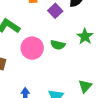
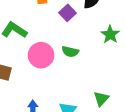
green star: (85, 36) -> (110, 34), moved

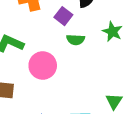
green semicircle: (70, 52) -> (76, 40), moved

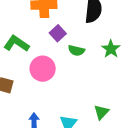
purple square: (63, 16) -> (58, 33), moved

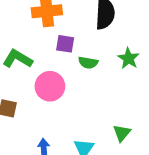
purple square: (58, 33) -> (65, 44), turned -35

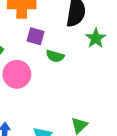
green star: (128, 58) -> (96, 38), moved

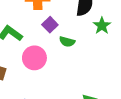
purple square: (36, 36) -> (50, 25), turned 32

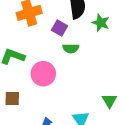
purple square: (50, 25) -> (59, 28), moved

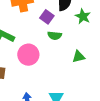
green triangle: (109, 101) -> (78, 57), moved, turned 40

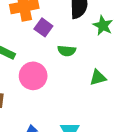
purple square: (47, 17) -> (43, 27), moved

